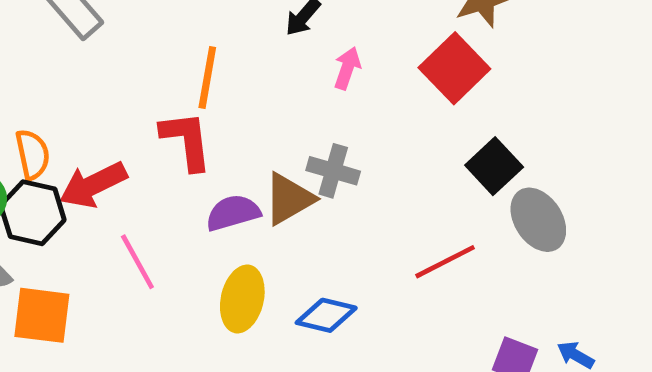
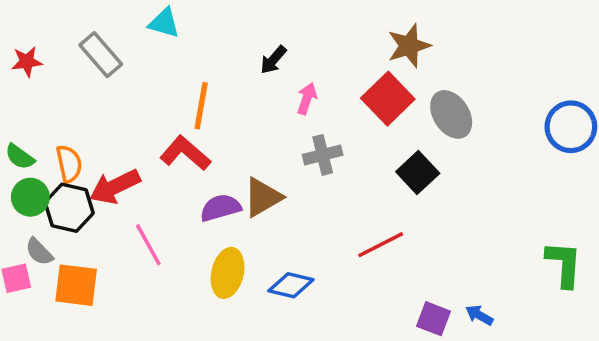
red L-shape: (186, 140) -> (185, 153), turned -42
gray cross: (333, 171) -> (323, 155), moved, turned -30
gray ellipse: (538, 220) -> (451, 114), moved

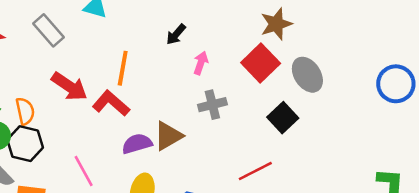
red arrow: (115, 187) -> (69, 86), moved, turned -120

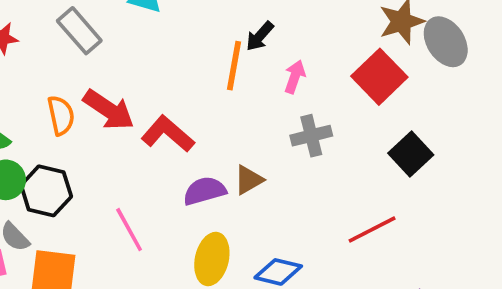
orange line: (123, 68) -> (234, 66), moved
gray ellipse: (307, 75) -> (446, 42), moved
orange semicircle: (25, 111) -> (61, 115), moved
brown triangle: (168, 136) -> (249, 180), size x0.7

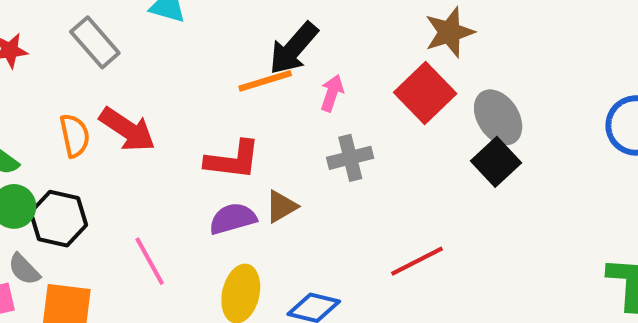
black arrow: (260, 36) -> (293, 48), size x1.6
gray ellipse: (446, 42) -> (498, 117), moved
orange line: (234, 66) -> (265, 81), turned 63
red L-shape: (168, 134) -> (233, 160), moved, turned 146
black square: (411, 154) -> (496, 162), moved

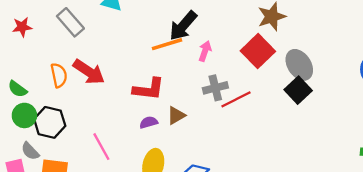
purple semicircle: (233, 219) -> (149, 122), size x0.7
red line: (417, 261) -> (236, 99), moved

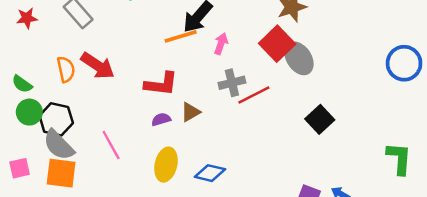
gray ellipse: (299, 65) -> (299, 58), moved
black square: (298, 90) -> (320, 119), moved
gray semicircle: (30, 151) -> (59, 145), moved, size x1.6

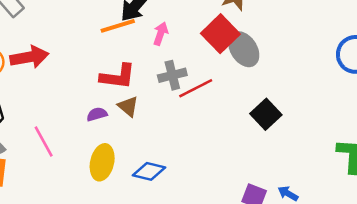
red arrow: (98, 66) -> (29, 57), turned -44
red L-shape: (161, 84) -> (118, 77), moved
brown triangle: (190, 112) -> (128, 106), turned -50

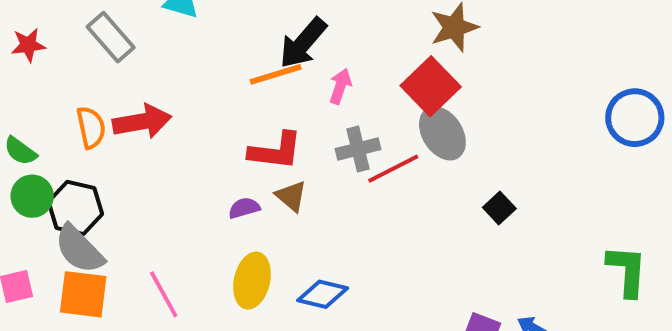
gray ellipse: (244, 49) -> (442, 133), moved
black square: (266, 114) -> (499, 208), size x0.7
pink line: (44, 142) -> (164, 294), moved

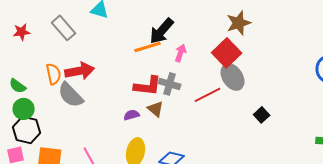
gray cross: (358, 149) -> (170, 84), moved, turned 30
black hexagon: (75, 208) -> (27, 130), moved
gray semicircle: (79, 249) -> (71, 95), moved

